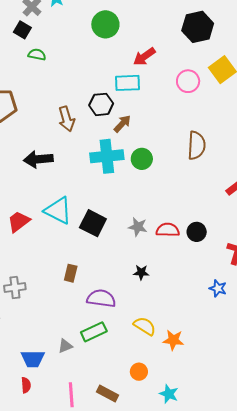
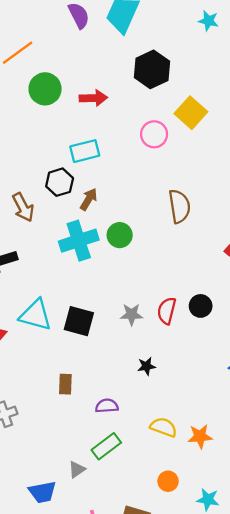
red arrow: (144, 57) -> (93, 98), moved, turned -135
red semicircle: (168, 230) -> (167, 311), turned -65
purple semicircle: (101, 298) -> (107, 406), size x0.7

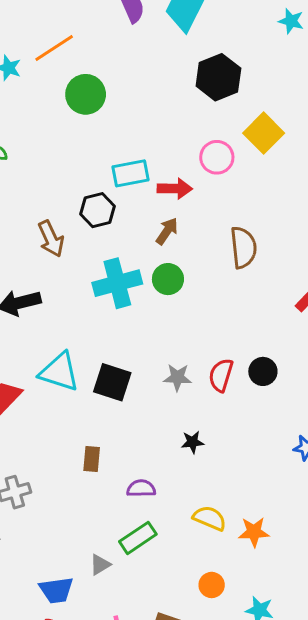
red arrow: (93, 98) -> (175, 189), moved
brown arrow: (89, 199) -> (167, 231), moved

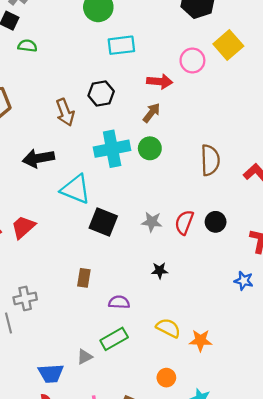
cyan rectangle: (130, 173) -> (121, 45), moved
brown semicircle: (243, 247) -> (210, 160), moved
cyan triangle: (59, 372) -> (76, 189), moved

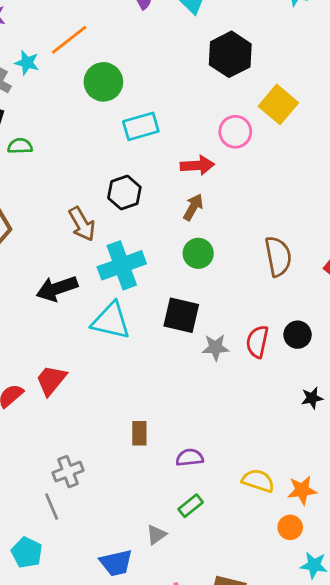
cyan cross: (112, 149) -> (122, 265), moved
black square: (103, 222) -> (181, 315), moved
black star: (160, 271) -> (312, 398), moved
green rectangle: (114, 339) -> (191, 506), size x0.7
orange circle: (166, 378) -> (290, 527), moved

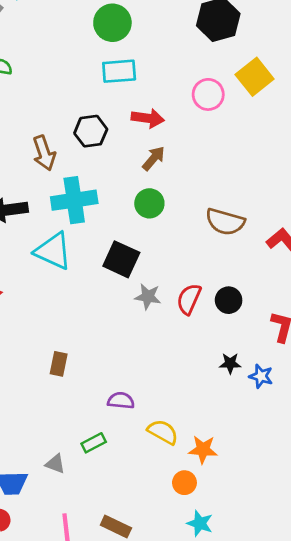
green circle: (103, 82) -> (112, 23), moved
red arrow: (197, 165) -> (148, 118), moved
brown semicircle: (278, 256) -> (225, 222), turned 105
purple semicircle: (190, 458) -> (121, 401), moved
gray triangle: (156, 535) -> (55, 464), turned 45

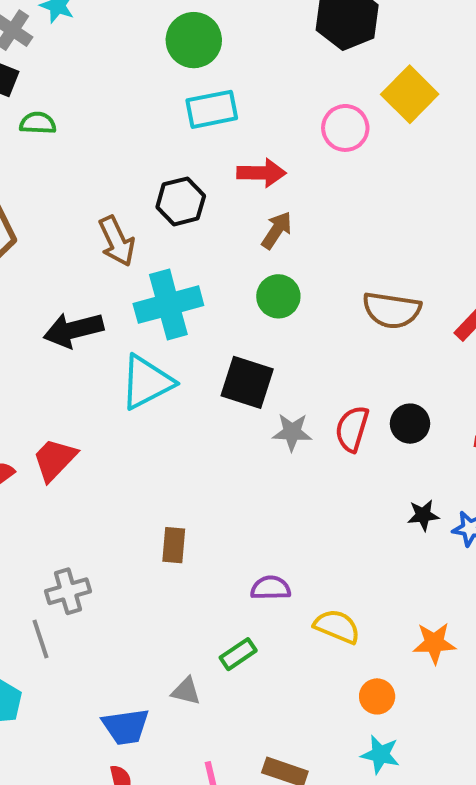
cyan triangle: (53, 251) -> (147, 382), turned -45
orange star: (203, 450) -> (434, 643), moved
cyan star: (200, 523) -> (380, 755), moved

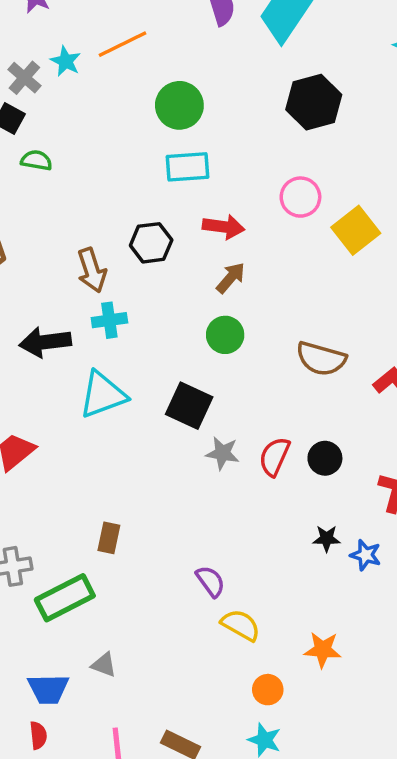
yellow square: (410, 94) -> (356, 230), moved
cyan cross: (168, 305) -> (109, 320), moved, size x0.6
purple semicircle: (271, 588) -> (210, 581), moved, turned 48
green rectangle: (238, 654) -> (65, 598), moved, size x1.8

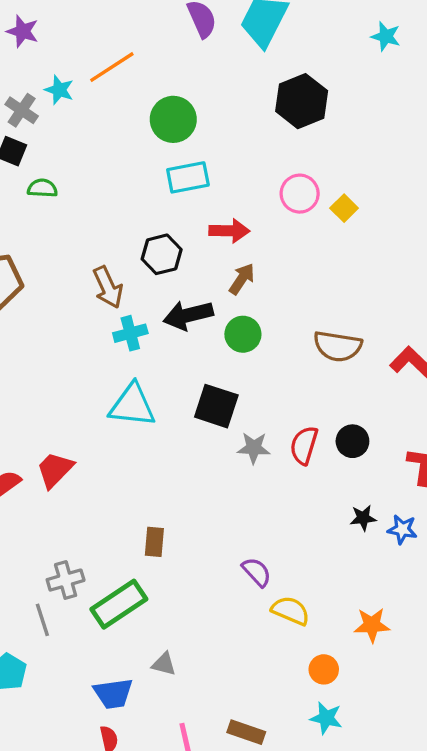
yellow square: (356, 230) -> (344, 208), moved, size x0.6
black arrow: (45, 342) -> (188, 315), moved
cyan triangle: (103, 395) -> (132, 405), turned 33

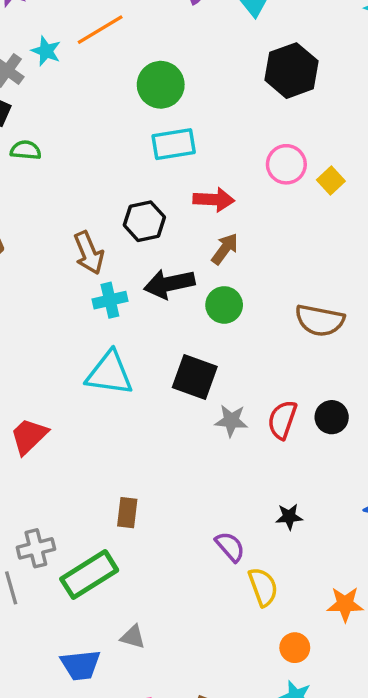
black star: (363, 518) -> (289, 517), moved
yellow semicircle: (291, 611) -> (263, 587), turned 45

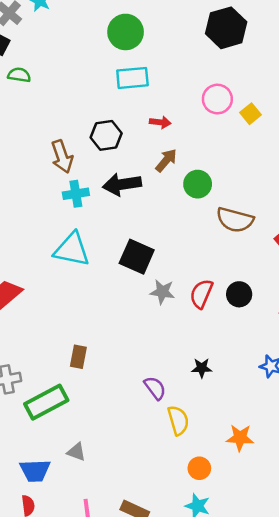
red arrow: (214, 200) -> (160, 122), size x0.7
green circle: (224, 305) -> (198, 184), moved

